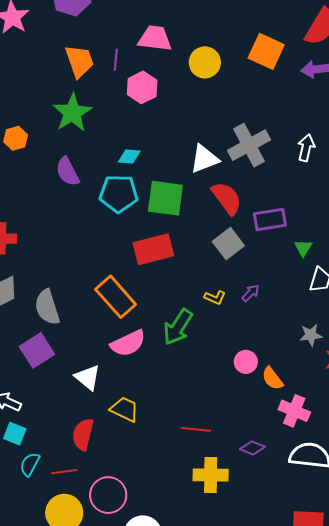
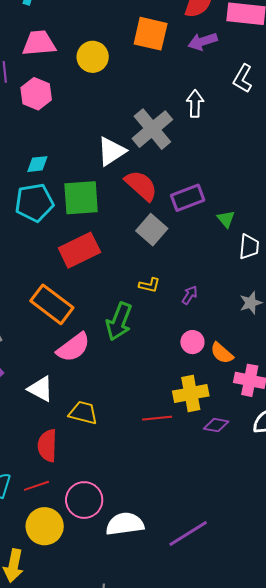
white arrow: (306, 148) -> (195, 104), moved
purple arrow: (251, 293) -> (190, 295), moved
yellow cross: (211, 475) -> (191, 393), moved

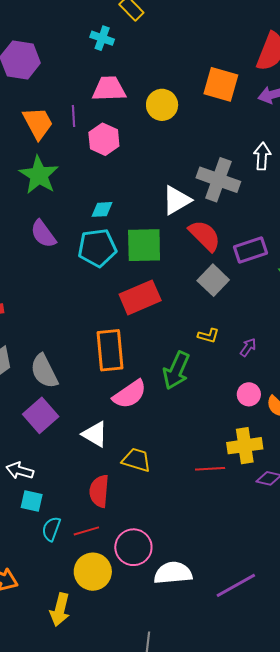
gray cross: (152, 129) -> (218, 180), turned -33
orange rectangle: (52, 304) -> (110, 350), turned 45

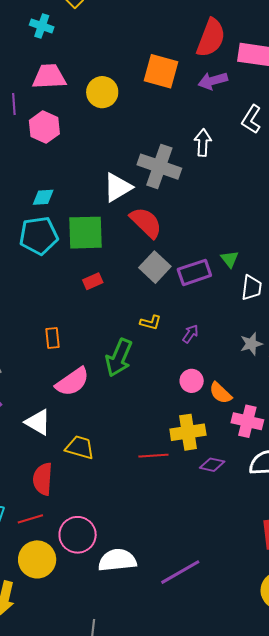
purple rectangle: (251, 250) -> (194, 272), moved
red rectangle: (140, 297) -> (93, 281), moved, size x0.5
orange rectangle: (110, 350) -> (52, 338), size x0.5

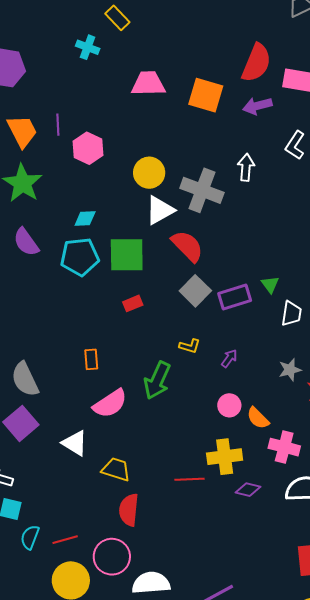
pink trapezoid: (49, 77) -> (148, 84), moved
yellow circle: (102, 92) -> (149, 173), moved
red semicircle: (43, 479) -> (129, 510), moved

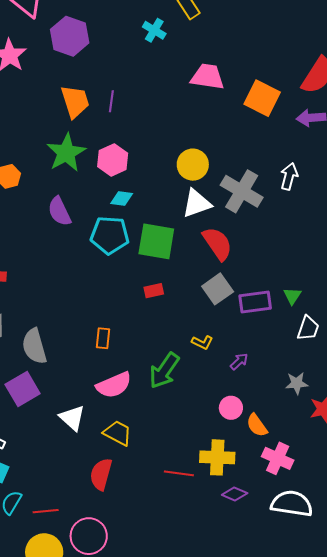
pink hexagon: (88, 148) -> (113, 160), moved
yellow trapezoid: (116, 469) -> (118, 433), moved
red semicircle: (129, 510) -> (101, 474), moved

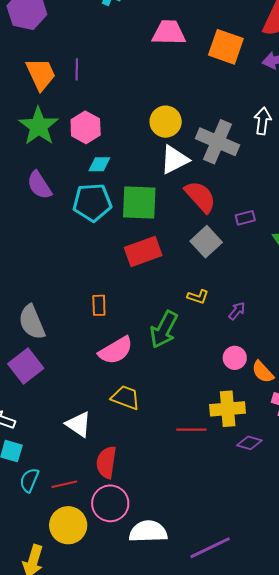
red rectangle: (154, 291) -> (143, 251), size x1.8
purple rectangle: (255, 302) -> (245, 218), moved, size x0.6
white triangle: (72, 418) -> (79, 424), moved
red semicircle: (101, 474) -> (106, 462), moved

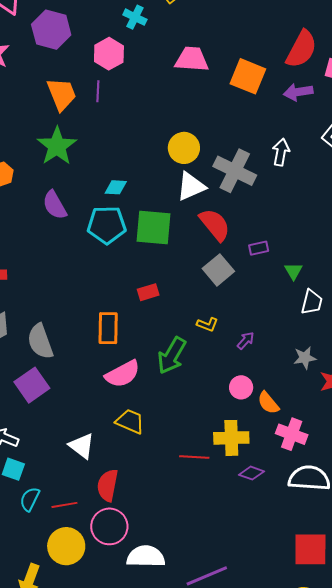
pink hexagon: (86, 127) -> (109, 54), moved
red rectangle: (143, 251) -> (148, 292), moved, size x0.6
orange rectangle: (99, 305) -> (108, 328), size x1.5

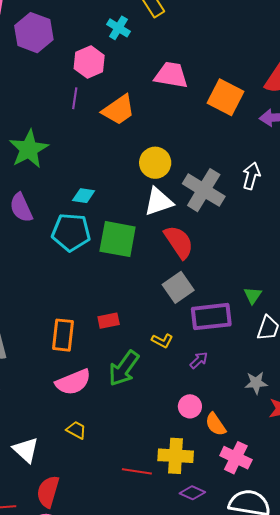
orange trapezoid: (62, 94) -> (118, 110), moved, turned 72
purple rectangle: (259, 248) -> (211, 317), moved, size x2.0
red rectangle: (148, 292) -> (109, 321), moved
yellow trapezoid: (130, 421) -> (76, 430), size x0.7

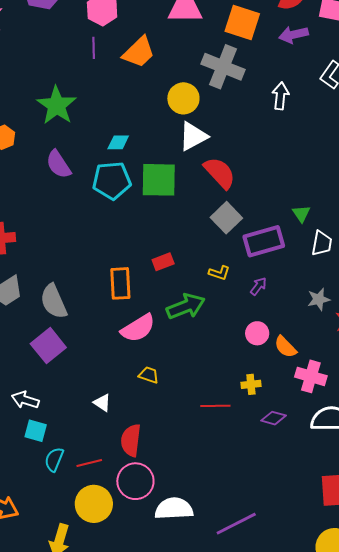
gray cross: (204, 190) -> (223, 67), moved
green arrow: (124, 368) -> (186, 306), turned -138
white triangle: (26, 450) -> (102, 403), size x0.7
yellow cross: (176, 456) -> (251, 384), size x0.6

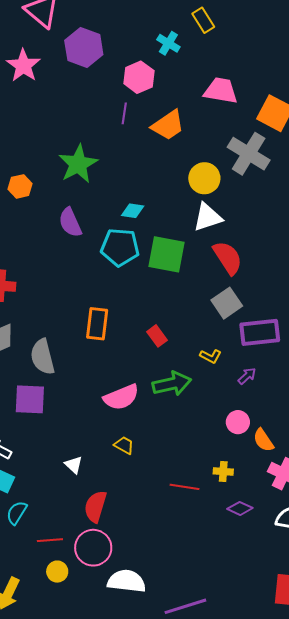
red rectangle: (163, 262) -> (157, 336), turned 65
orange rectangle: (120, 283) -> (97, 324), moved
purple square: (48, 346) -> (30, 399), turned 32
red line: (89, 463) -> (50, 540), moved
yellow circle: (94, 504) -> (57, 572), moved, size x0.6

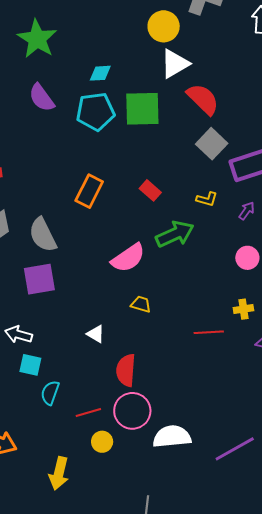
orange rectangle: (97, 324) -> (89, 191), turned 32

